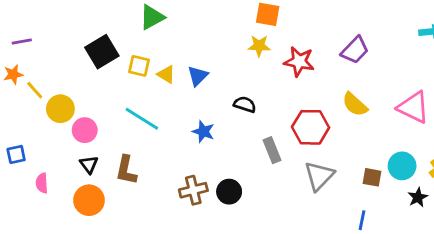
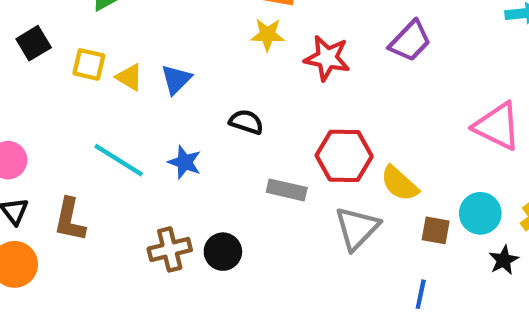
black square: (102, 52) -> (34, 43), size x0.7
yellow semicircle: (355, 104) -> (399, 184), moved
cyan line: (142, 119) -> (119, 160), moved
gray rectangle: (272, 150) -> (287, 190), turned -55

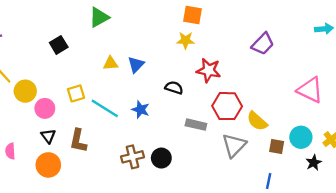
red star: (327, 58) -> (209, 70), moved
yellow square: (89, 64) -> (76, 93), moved, turned -30
yellow triangle: (129, 77) -> (111, 63), turned -35

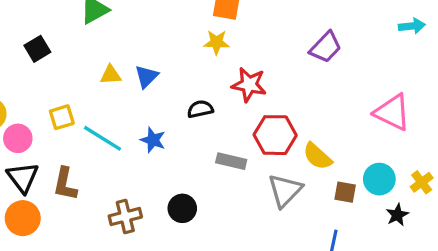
black semicircle: (174, 88) -> (200, 109), turned -30
black triangle: (48, 136) -> (23, 177), size x1.5
brown cross: (132, 157) -> (125, 217), moved

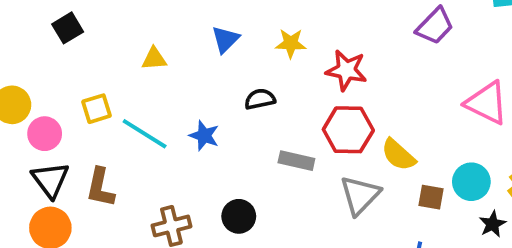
yellow star: (216, 42) -> (291, 43), moved
purple trapezoid: (326, 47) -> (435, 26), moved
blue triangle: (146, 76) -> (225, 39), moved
red star: (249, 85) -> (346, 70), moved

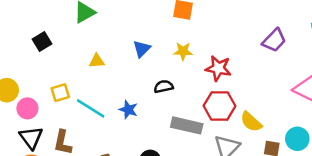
gray rectangle: (296, 161) -> (187, 125), size x1.4

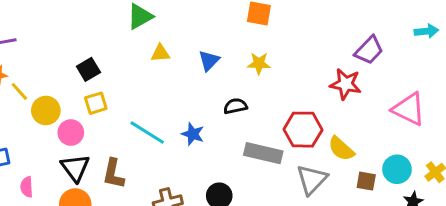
black square: (42, 42) -> (88, 69), moved
yellow triangle: (97, 61) -> (160, 53), moved
red star: (218, 68) -> (346, 84), moved
yellow square: (60, 93) -> (96, 103), moved

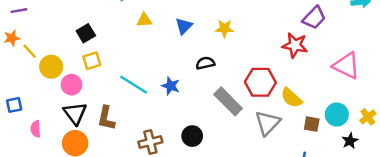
gray rectangle: (263, 153) -> (228, 101), turned 32

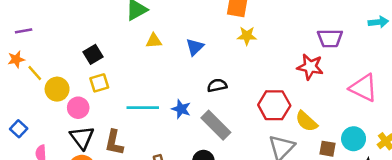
purple trapezoid: (314, 18) -> (330, 38), turned 45
yellow star: (224, 28) -> (247, 36), moved
cyan line: (134, 85) -> (143, 108), turned -32
gray rectangle: (228, 101) -> (216, 125), moved
blue square: (14, 105) -> (19, 129), turned -35

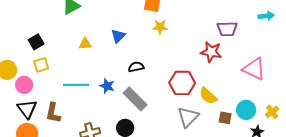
yellow triangle: (154, 41) -> (85, 44), moved

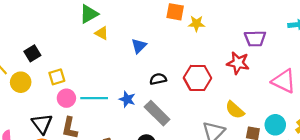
yellow star: (160, 27) -> (196, 24), moved
black square: (36, 42) -> (32, 53), moved
yellow triangle: (85, 44) -> (102, 33), moved, turned 32
red hexagon: (182, 83) -> (197, 78), moved
pink circle: (24, 85) -> (66, 98), moved

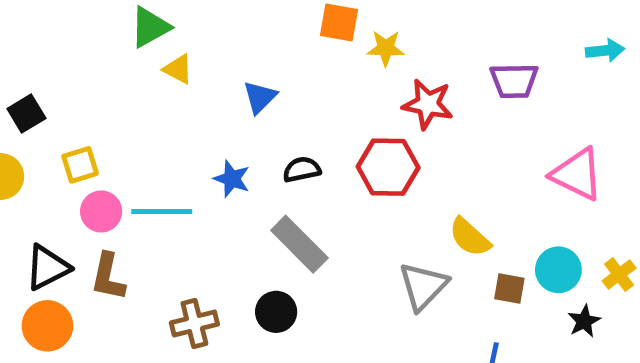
red star: (238, 63) -> (428, 104), moved
blue star: (127, 99) -> (232, 179), moved
black triangle: (42, 124) -> (47, 267), turned 40

